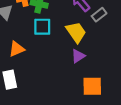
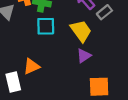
orange triangle: (17, 49) -> (31, 66), moved

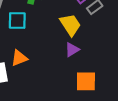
cyan square: (46, 26) -> (17, 20), moved

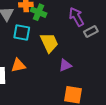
yellow trapezoid: (70, 25) -> (49, 43), moved

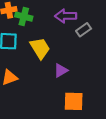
purple arrow: (76, 17) -> (66, 16), turned -54

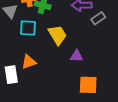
purple triangle: (61, 71) -> (77, 56), turned 32

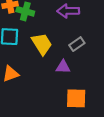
gray rectangle: (98, 18) -> (77, 44), moved

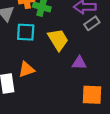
gray rectangle: (77, 44) -> (92, 23), moved

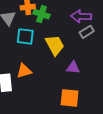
orange square: (92, 95) -> (70, 98), moved

